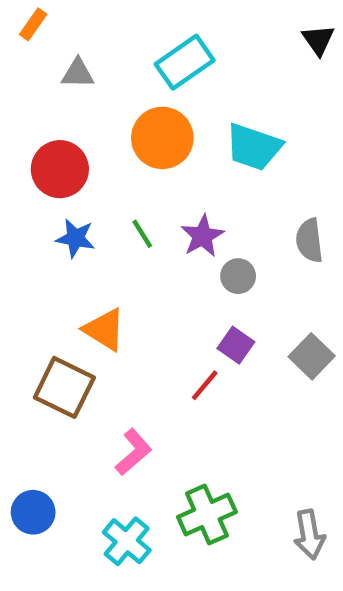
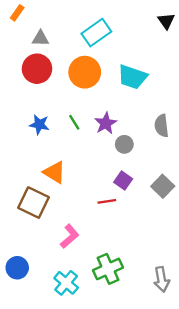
red circle: (60, 169) -> (37, 69), moved
red line: (205, 385) -> (107, 201), turned 42

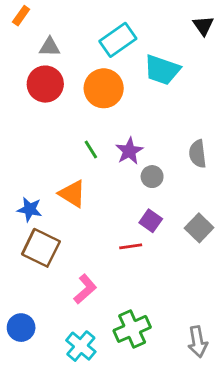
cyan trapezoid: (132, 77) -> (162, 70), moved
blue star: (39, 125) -> (30, 209), moved
orange triangle: (54, 172) -> (72, 194), moved

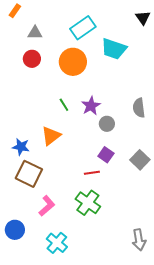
red circle: (45, 84) -> (32, 59), size x0.7
orange triangle: (72, 194) -> (51, 136), turned 50
pink L-shape: (85, 289) -> (47, 206), moved
green cross: (132, 329) -> (88, 203), moved, turned -30

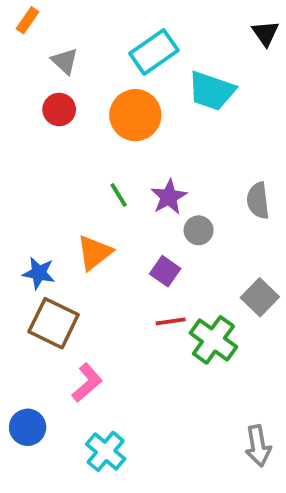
gray triangle: (35, 33) -> (65, 61), turned 42
purple square: (106, 155) -> (165, 271), moved
green cross: (88, 203) -> (213, 340), moved

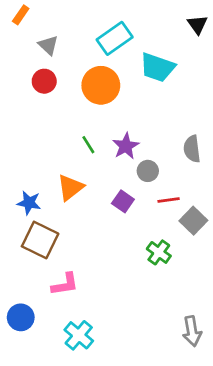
red line: (171, 321) -> (169, 200), moved
green cross: (213, 340) -> (159, 252), size x0.7
pink L-shape: (87, 383) -> (65, 284), turned 32

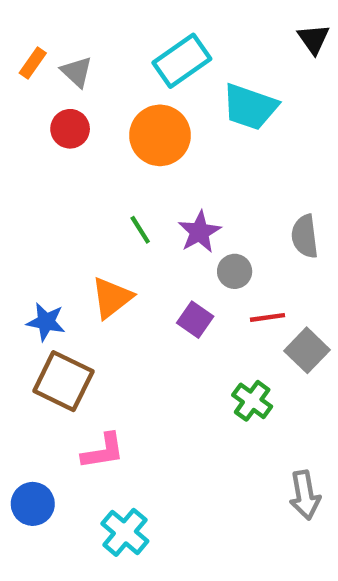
orange rectangle: (21, 15) -> (33, 63), moved
gray arrow: (192, 331) -> (305, 495), moved

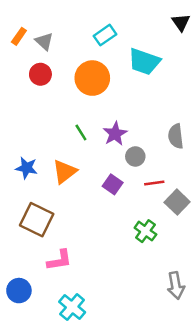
cyan rectangle: (182, 61) -> (105, 35), size x0.7
blue star: (46, 322) -> (27, 168), moved

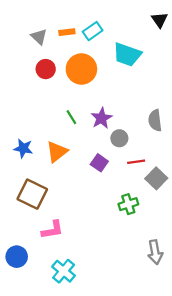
orange rectangle: (19, 36) -> (67, 32), moved, turned 48
red circle: (40, 74) -> (46, 69), moved
green cross: (145, 231) -> (128, 204), turned 36

